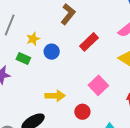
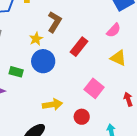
yellow star: (33, 39) -> (36, 39), moved
blue circle: (52, 52) -> (43, 61), size x1.5

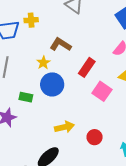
brown L-shape: (54, 22) -> (61, 45), turned -85
pink square: (94, 88) -> (102, 91), moved

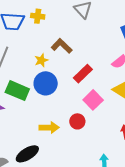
green rectangle: (26, 97) -> (17, 91), size x1.6
red circle: (95, 137) -> (77, 121), moved

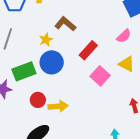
green rectangle: (17, 91) -> (24, 71), turned -40
red circle: (77, 121) -> (38, 100), moved

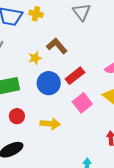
blue circle: (52, 62) -> (49, 83), moved
yellow arrow: (58, 106) -> (50, 124), moved

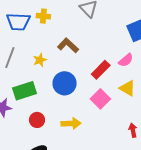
yellow star: (35, 58) -> (40, 60), moved
red rectangle: (75, 76) -> (101, 70), moved

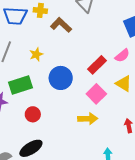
brown L-shape: (68, 45) -> (61, 25), moved
yellow arrow: (71, 123) -> (88, 119), moved

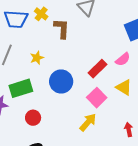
yellow cross: (40, 10) -> (41, 14), turned 32
brown L-shape: (61, 25) -> (62, 28), turned 50
yellow arrow: (88, 119) -> (88, 122), turned -48

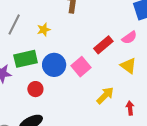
blue circle: (61, 81) -> (54, 65), moved
pink square: (97, 98) -> (81, 67), moved
yellow arrow: (88, 122) -> (105, 95), moved

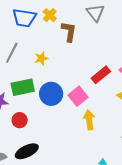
red circle: (35, 89) -> (20, 120), moved
yellow arrow: (105, 95) -> (89, 120), moved, turned -54

